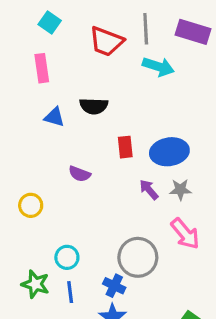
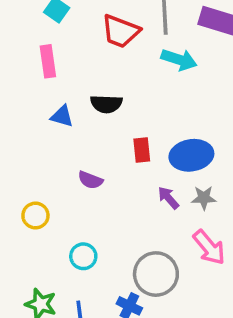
cyan circle: (67, 257) -> (83, 256), moved

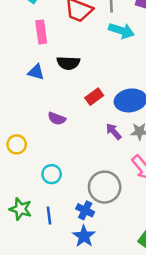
pink rectangle: (48, 61) -> (41, 32), moved
red rectangle: (142, 150) -> (94, 97), turned 60

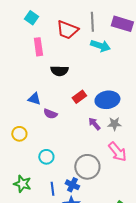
blue triangle: (36, 72) -> (34, 99), moved
blue line: (49, 215) -> (52, 189), moved

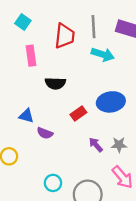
red trapezoid: (67, 30) -> (65, 36), turned -105
blue ellipse: (107, 100) -> (111, 102), moved
cyan circle: (46, 157) -> (53, 183), moved

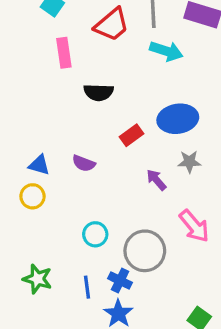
red trapezoid: (65, 36) -> (112, 25), turned 44
blue triangle: (26, 116) -> (39, 165), moved
gray star: (119, 145) -> (189, 162), moved

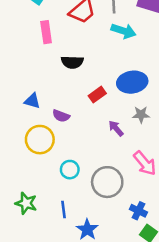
blue triangle: (39, 165) -> (32, 101), moved
yellow circle: (33, 196) -> (40, 140), moved, size x1.5
blue cross: (120, 281) -> (138, 211), moved

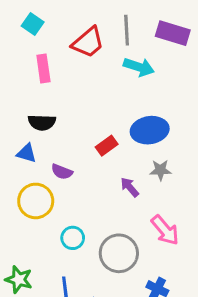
black semicircle: (72, 62) -> (42, 122), moved

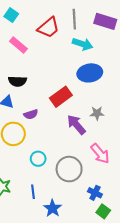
pink rectangle: (43, 69) -> (18, 45), turned -42
blue ellipse: (150, 130) -> (90, 73), moved
red rectangle: (107, 146) -> (61, 97), size x1.5
purple semicircle: (62, 172) -> (31, 114), turned -40
purple arrow: (130, 187) -> (76, 125), size x1.5

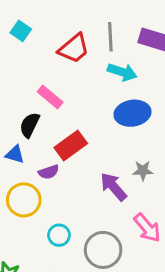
pink rectangle: (18, 45) -> (50, 97), moved
black semicircle: (17, 81) -> (30, 125), turned 114
red rectangle: (61, 97) -> (71, 146), moved

